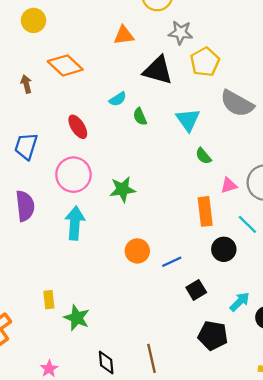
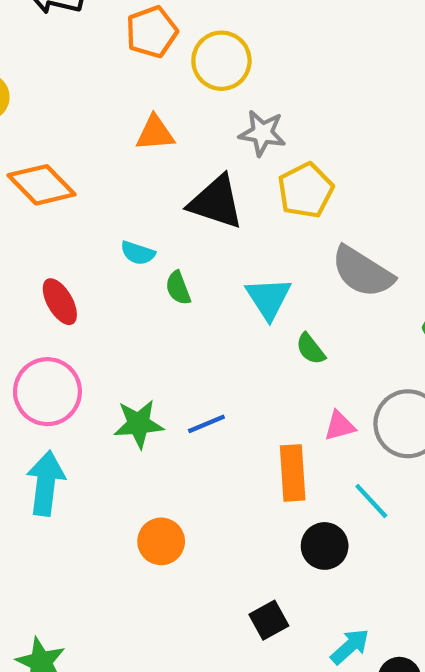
cyan semicircle: (118, 99) -> (138, 253), turned 48
green semicircle: (203, 156) -> (311, 349), moved
blue line: (172, 262) -> (206, 424), moved

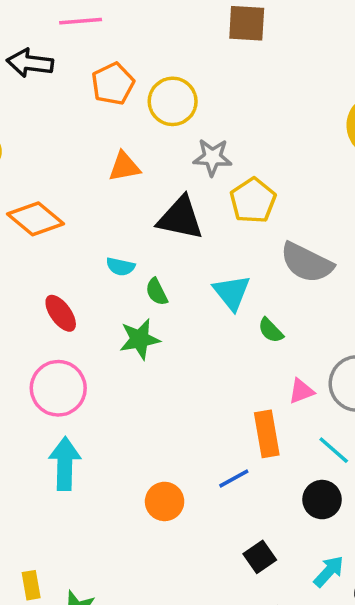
green star: (139, 424) -> (140, 339), moved
blue line: (206, 424) -> (234, 479), moved
black circle: (325, 546) -> (322, 500), moved

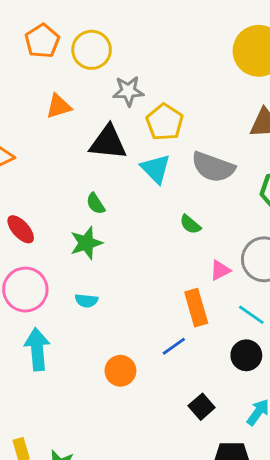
cyan semicircle: (120, 267) -> (86, 301), moved
cyan triangle: (232, 292) -> (156, 169), moved

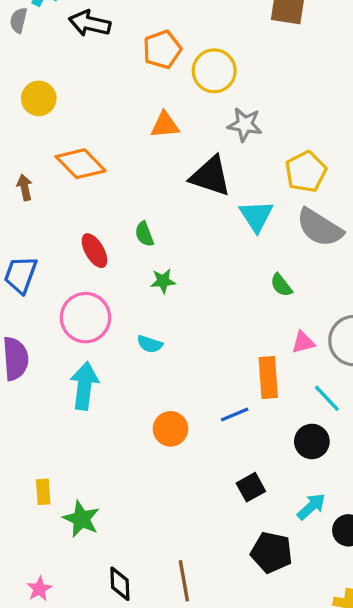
yellow pentagon: (165, 122) -> (306, 172), moved
green semicircle: (96, 204) -> (144, 234), moved
green star: (86, 243) -> (163, 281), size x0.7

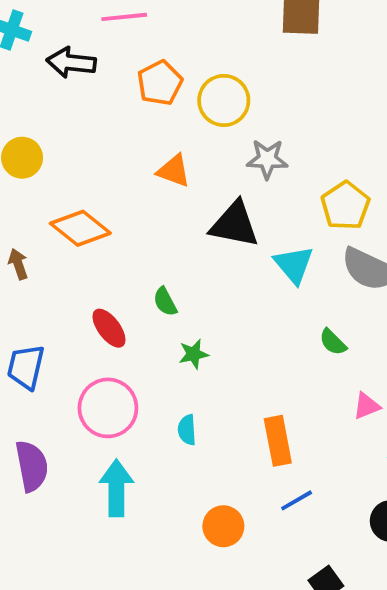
orange triangle: (165, 125) -> (174, 171), turned 32
cyan semicircle: (150, 344) -> (187, 430), turned 75
orange rectangle: (268, 378) -> (278, 441), moved

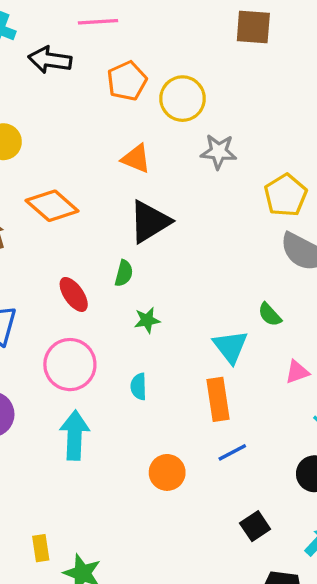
black triangle: (234, 224) -> (150, 222), moved, turned -45
cyan triangle: (294, 265) -> (230, 347), moved
green semicircle: (165, 302) -> (124, 273), turned -140

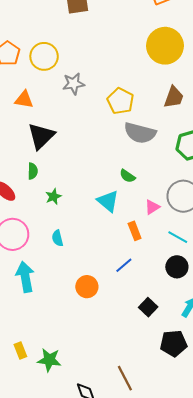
orange rectangle: (218, 399) -> (135, 231), moved, size x0.7

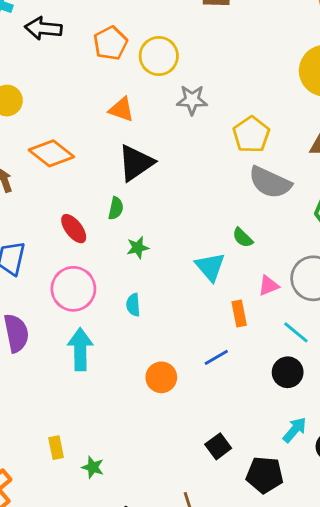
black square: (148, 307) -> (218, 446), moved
green star: (49, 360) -> (93, 467), size x0.7

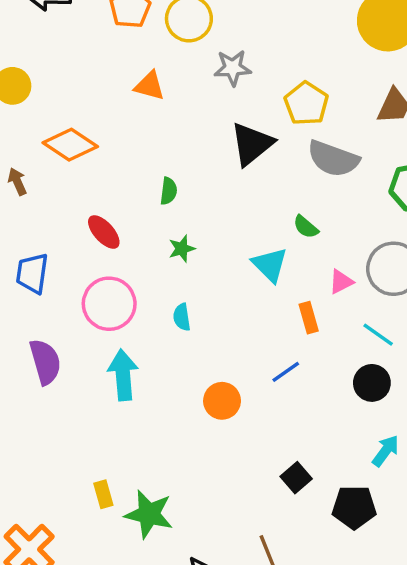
black triangle: (136, 163) -> (252, 144), moved
green semicircle: (116, 208) -> (169, 191), moved
green star: (93, 467) -> (149, 514), size x1.8

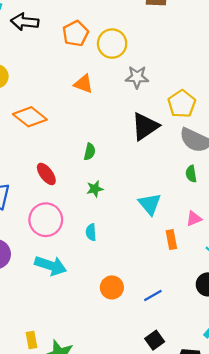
green semicircle: (306, 227) -> (191, 174), moved, turned 35
blue line: (286, 372) -> (153, 295), moved
cyan arrow: (123, 375) -> (51, 266), turned 108

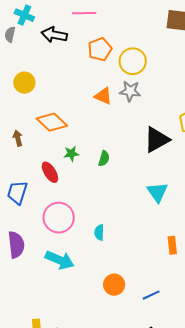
gray star: (137, 77) -> (130, 91), moved
red ellipse: (46, 174) -> (50, 172), moved
green star: (95, 189) -> (71, 154), moved
cyan triangle: (150, 204) -> (157, 192), moved

